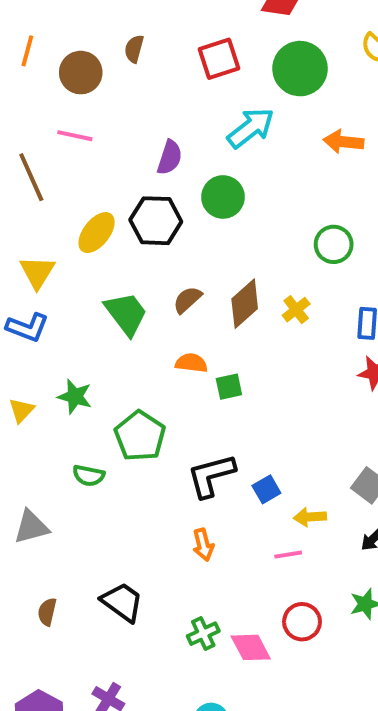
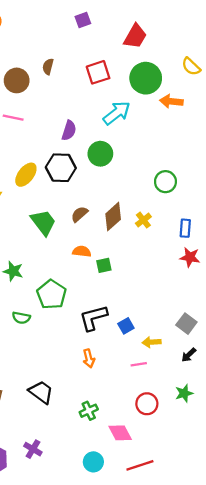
orange arrow: (343, 142) -> (171, 101), moved
pink diamond: (251, 647) -> (120, 433), moved

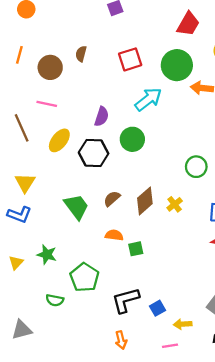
red trapezoid: (135, 36) -> (188, 24), moved
yellow ellipse: (26, 175) -> (59, 140), moved

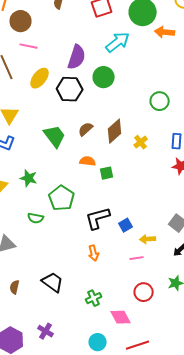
brown circle: (50, 67) -> (21, 21), moved
purple semicircle: (102, 116) -> (77, 57), size x1.4
yellow cross: (175, 204) -> (141, 142), moved

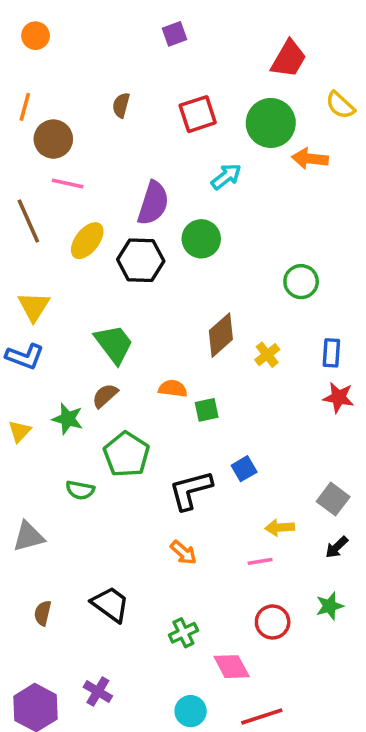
cyan arrow: (118, 42) -> (226, 176), size x0.7
brown semicircle: (86, 129) -> (105, 396), moved
blue square: (126, 225) -> (244, 469), moved
orange arrow: (94, 253) -> (183, 552), turned -35

